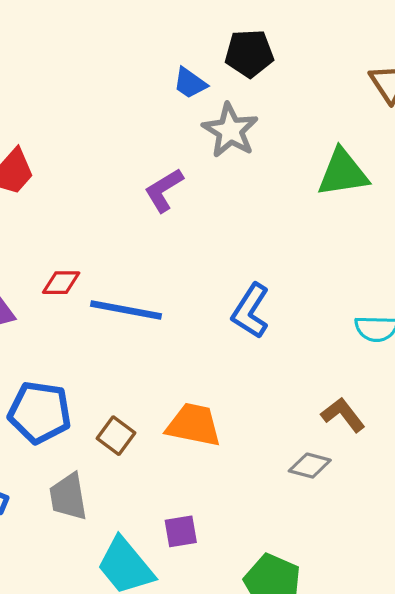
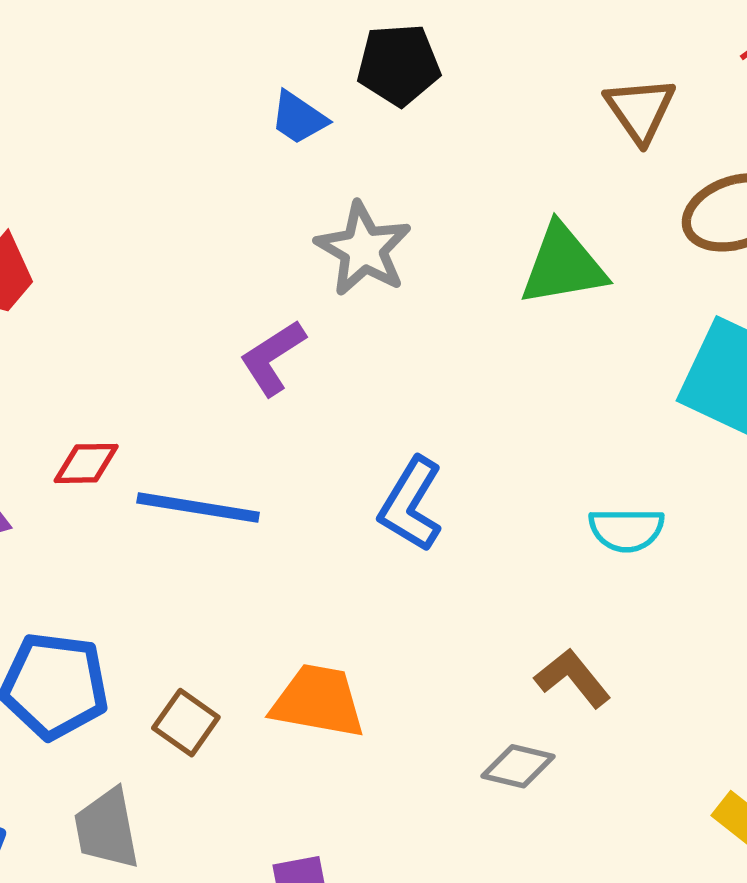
gray star: (230, 130) -> (363, 249), moved
purple L-shape: (164, 190) -> (273, 358), moved

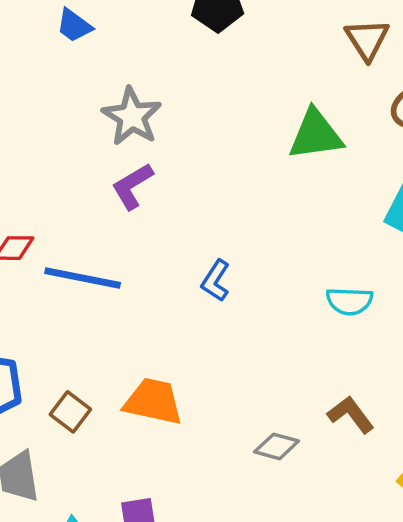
blue trapezoid: (299, 118) -> (74, 26), moved
gray star: (363, 249) -> (132, 116), moved
blue L-shape: (411, 504) -> (216, 281), size x0.7
brown L-shape: (573, 678) -> (351, 415), moved

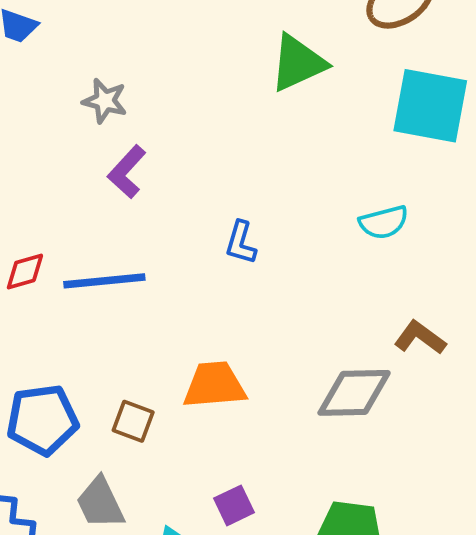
gray star: (132, 116) -> (105, 101), size x0.7
gray diamond: (277, 446) -> (354, 393), size x1.6

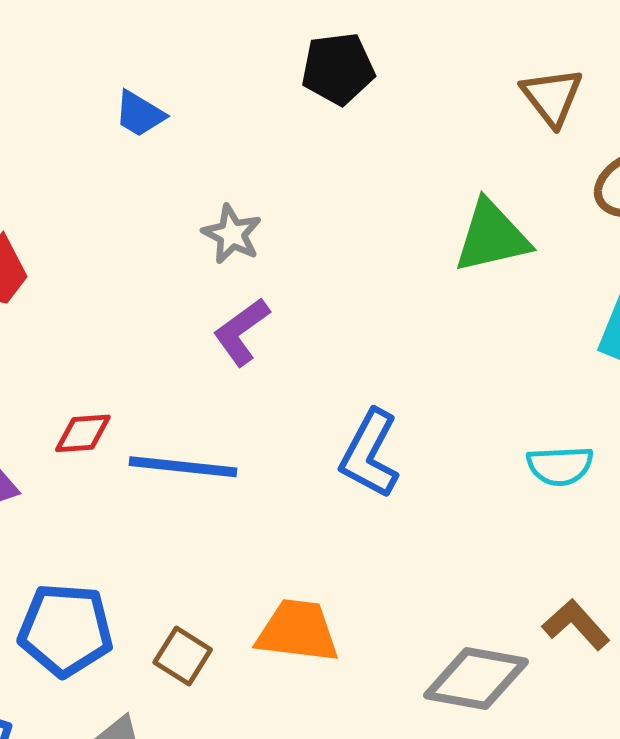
blue L-shape: (241, 243) -> (370, 454), size x1.5

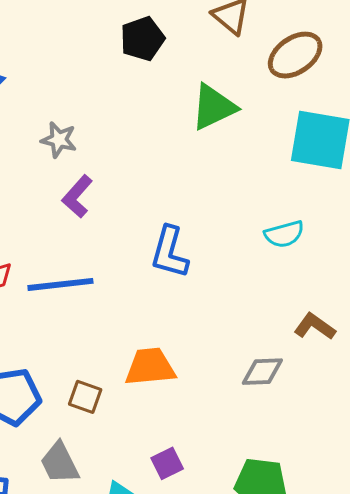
black pentagon: (338, 69) -> (142, 39), moved
gray diamond: (476, 678) -> (262, 372), size x0.7

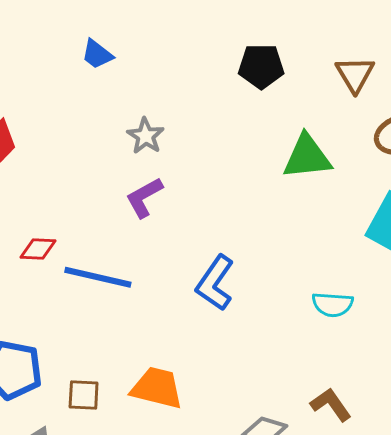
brown square: (85, 397) -> (84, 395), turned -36

